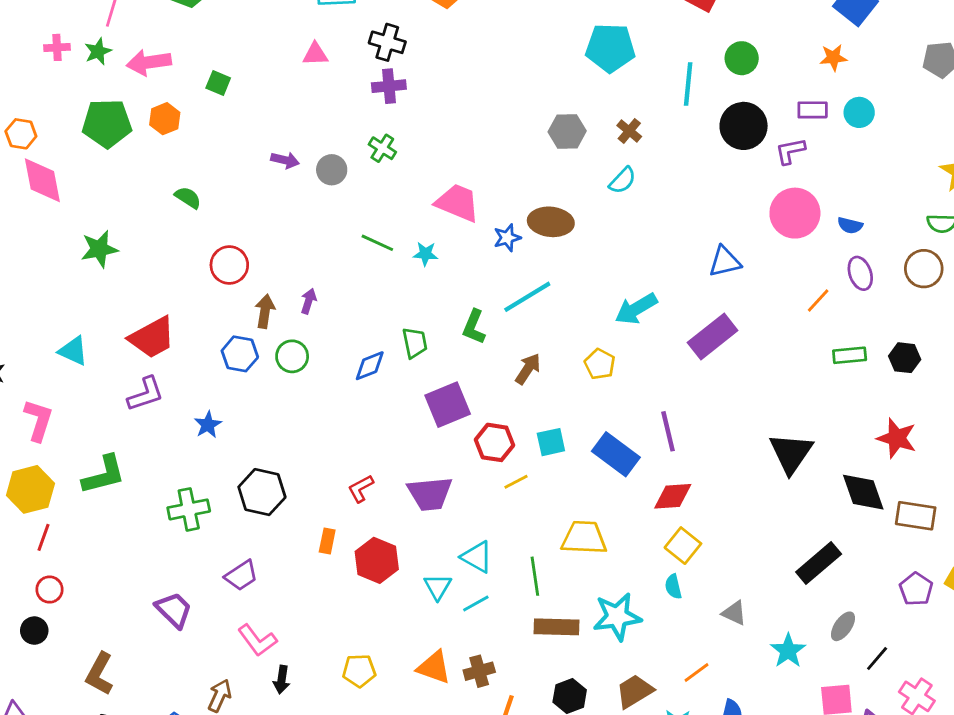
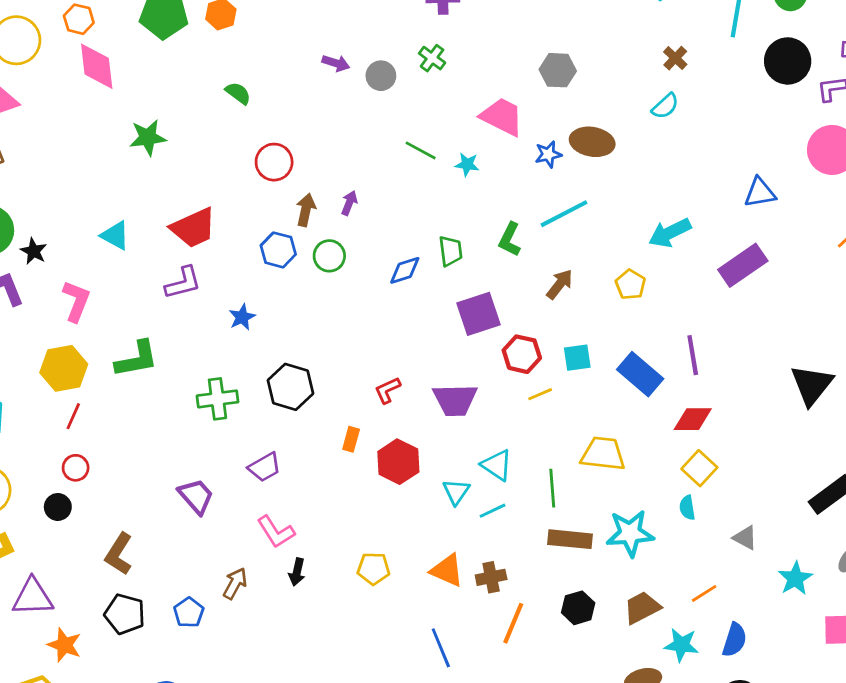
gray hexagon: (567, 131) -> (558, 70), moved

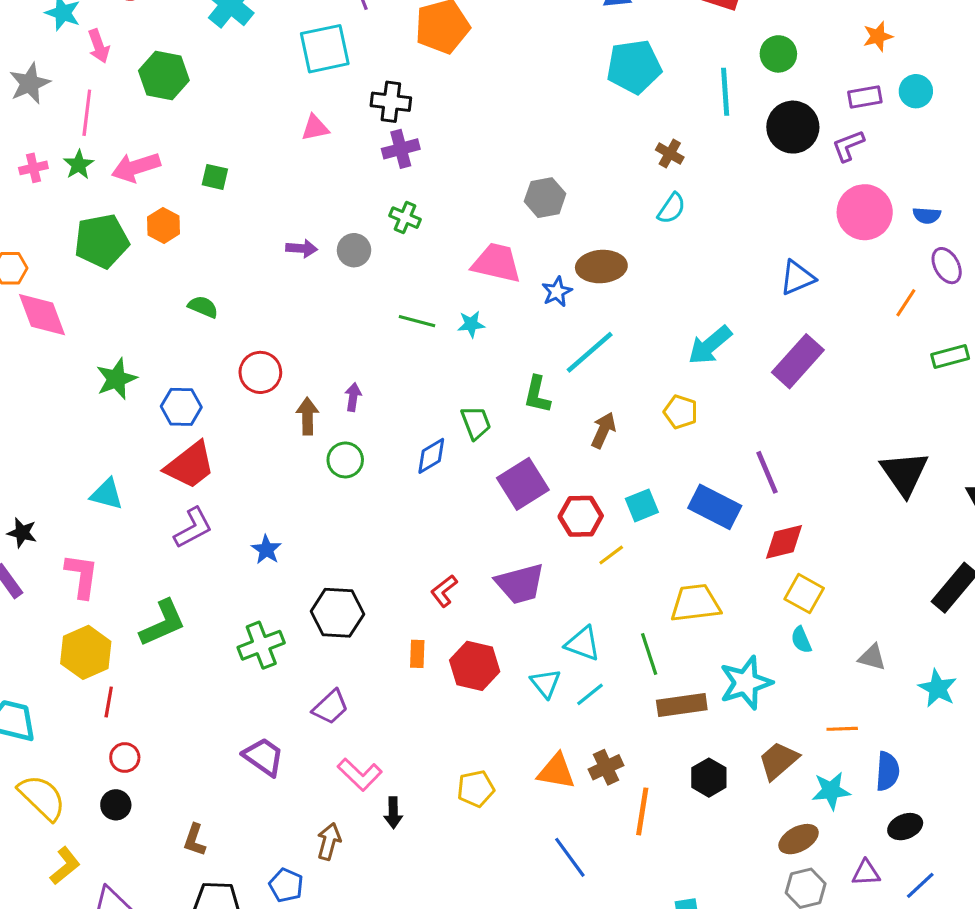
blue hexagon: (278, 250) -> (181, 407), moved
brown L-shape: (119, 554) -> (195, 840), size x0.7
orange line: (704, 593) -> (842, 729), turned 44

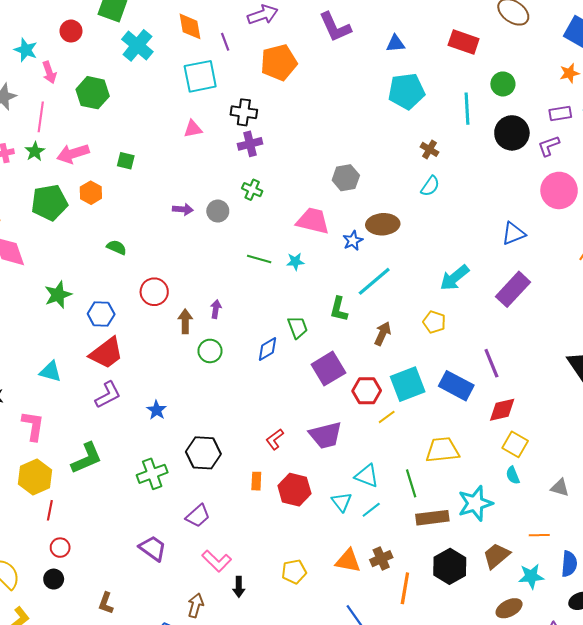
cyan square: (642, 505) -> (408, 384), size x1.6
black hexagon: (709, 778) -> (450, 566), size x1.4

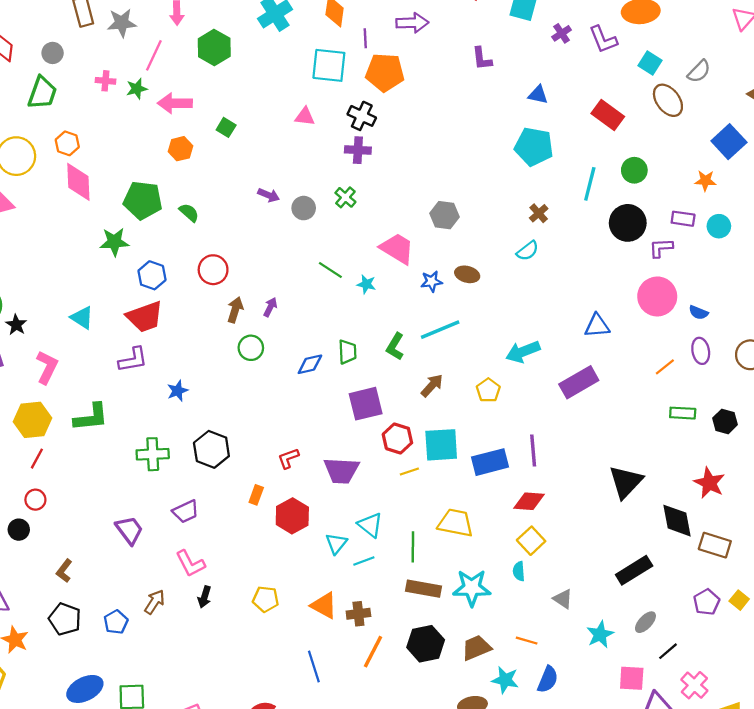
purple L-shape: (335, 27) -> (482, 59), size x0.7
orange pentagon: (279, 62) -> (385, 72), moved
green pentagon: (49, 203) -> (143, 200), moved
brown ellipse: (383, 224) -> (467, 274), size x0.7
blue rectangle: (456, 386) -> (490, 462), turned -60

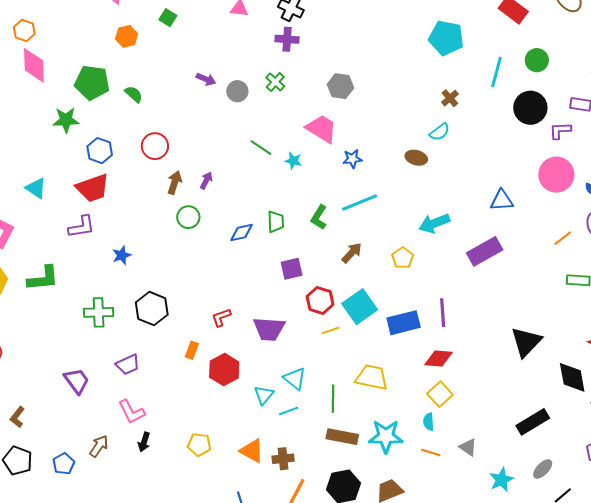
gray hexagon: (445, 215) -> (340, 86), moved
brown ellipse: (467, 274) -> (416, 158), moved
purple square: (366, 404) -> (292, 269), size x0.7
cyan square: (441, 445) -> (360, 307), turned -32
orange line: (527, 641) -> (431, 452), moved

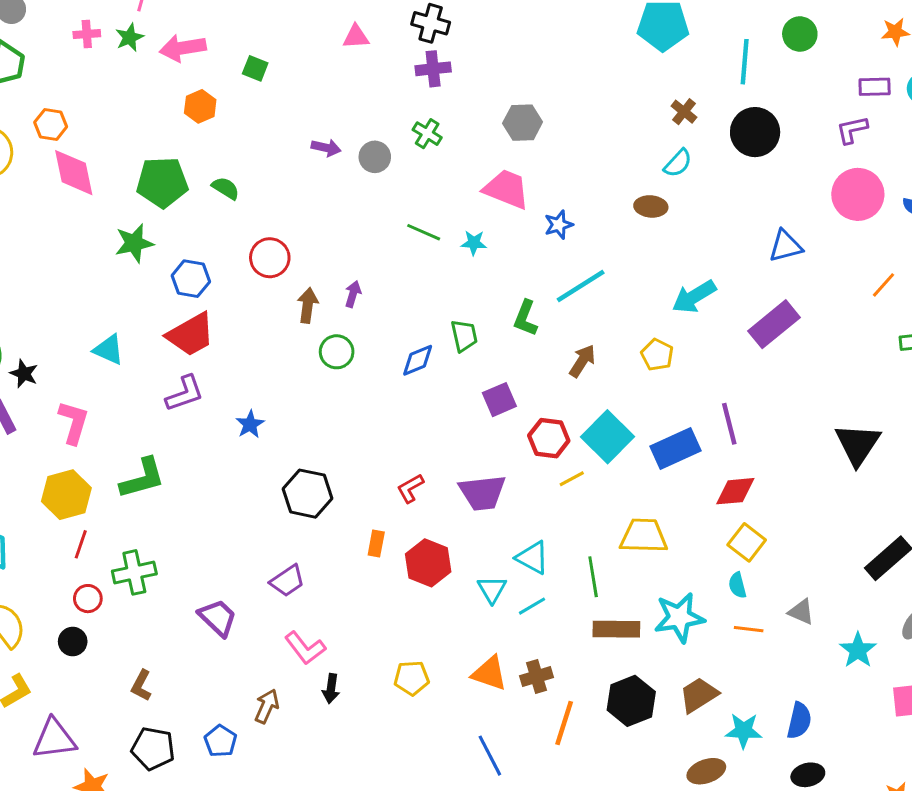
black circle: (530, 108) -> (755, 132), moved
green cross: (99, 312) -> (134, 572), moved

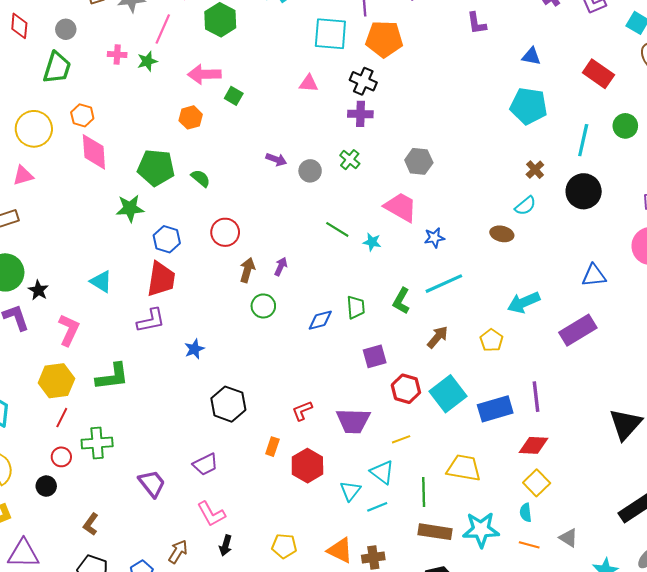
pink arrow: (183, 48) -> (204, 74), moved
red trapezoid: (191, 335) -> (161, 279), turned -60
yellow line: (572, 479) -> (401, 439), moved

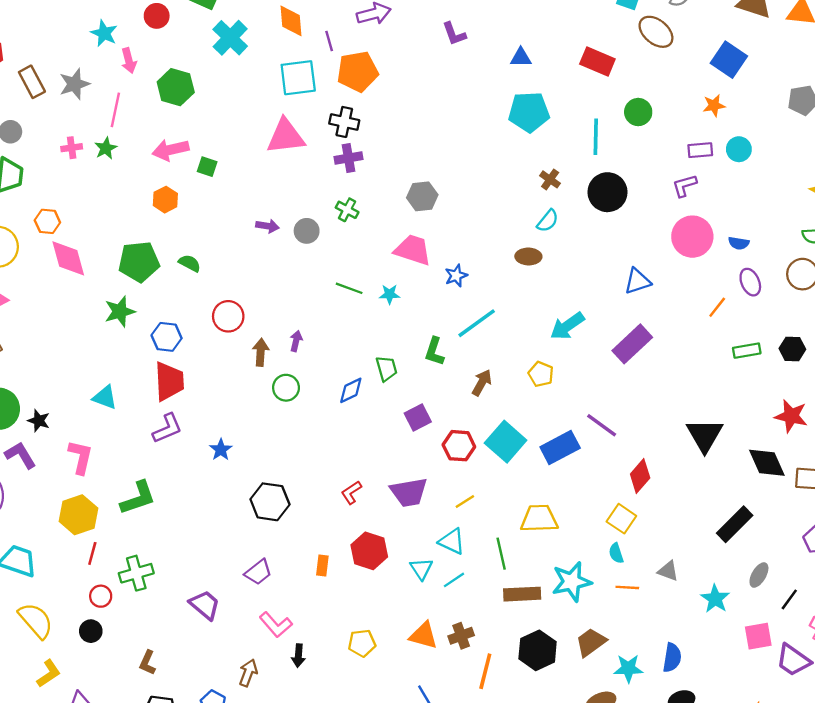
pink triangle: (309, 83) -> (286, 136), size x1.8
purple line: (536, 397) -> (602, 425), turned -36
red diamond: (533, 445) -> (640, 476), moved, turned -40
orange rectangle: (272, 447) -> (322, 565), moved

